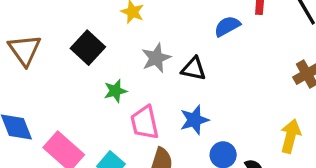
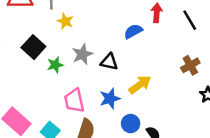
green star: (115, 91) -> (55, 65), moved
yellow arrow: (291, 136) -> (140, 85), moved, turned 40

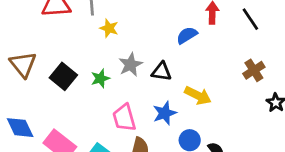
black square: (33, 47) -> (63, 76), moved
yellow arrow: (140, 85) -> (198, 96), turned 65

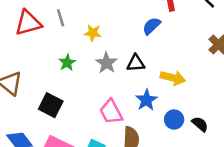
yellow star: (109, 28) -> (93, 33), moved
black square: (63, 76) -> (51, 105), moved
green star: (100, 78) -> (67, 63), moved

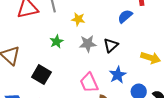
gray star: (106, 63) -> (88, 44), turned 30
black triangle: (136, 63) -> (111, 45), turned -42
yellow arrow: (173, 78) -> (151, 58), moved

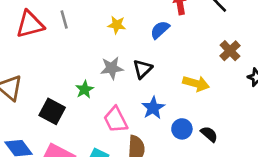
yellow star: (78, 19) -> (117, 25), moved
green star: (57, 42) -> (85, 89), moved

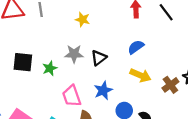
blue semicircle: (160, 30) -> (136, 47), moved
brown cross: (230, 51) -> (170, 85), moved
black square: (52, 111) -> (23, 62), moved, turned -30

